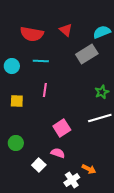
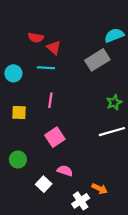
red triangle: (66, 30) -> (54, 48), moved
red semicircle: (32, 34) -> (36, 38), size x0.6
pink square: (62, 128) -> (55, 137), moved

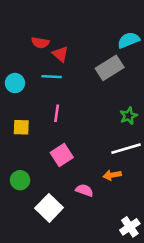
pink semicircle: (65, 171) -> (84, 190), moved
white square: (44, 184) -> (49, 208), size x1.5
orange arrow: (100, 189) -> (112, 175), moved, turned 144
white cross: (81, 201) -> (130, 227), moved

